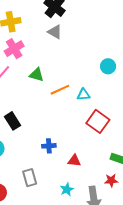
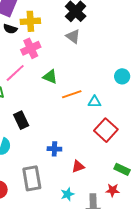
red triangle: (74, 161) -> (78, 166), turned -32
gray rectangle: (30, 178) -> (32, 178), size x1.4

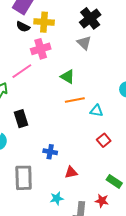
green triangle: (50, 77) -> (68, 77), moved
red square: (106, 130) -> (104, 140), size x0.6

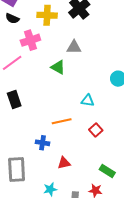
yellow cross: (44, 22) -> (47, 15), moved
gray triangle: (84, 43) -> (74, 47), moved, turned -42
orange line: (75, 100) -> (62, 121), moved
black rectangle: (21, 119) -> (14, 99), moved

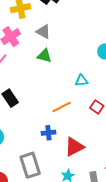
gray triangle: (74, 47) -> (43, 32), moved, turned 42
red triangle: (64, 163) -> (74, 147), size x1.5

